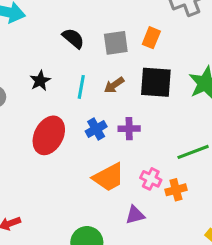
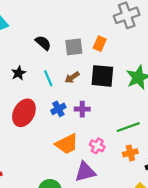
cyan line: (81, 87) -> (48, 78), turned -35
orange cross: (176, 190) -> (130, 153), moved
purple triangle: (135, 215) -> (85, 172), size x1.5

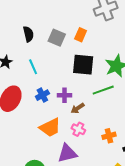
black semicircle: (43, 43) -> (28, 34), turned 35
gray square: (74, 47) -> (57, 38), turned 30
brown arrow: (72, 77) -> (78, 108), moved
green line: (128, 127) -> (103, 90), moved

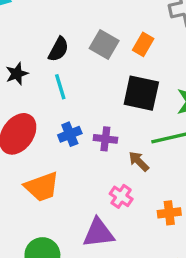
black semicircle: (28, 34) -> (58, 49), moved, turned 35
brown arrow: (78, 108) -> (139, 161), moved, turned 72
orange trapezoid: (50, 128) -> (42, 187), moved

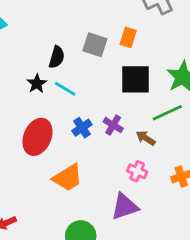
black star: (17, 74) -> (37, 84), moved
cyan line: (60, 87) -> (65, 89), turned -30
purple cross: (105, 139) -> (113, 125), turned 36

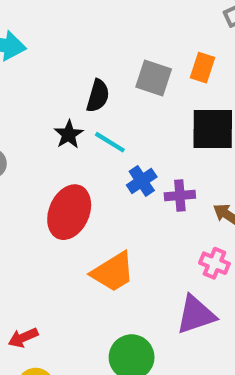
purple cross: (113, 125) -> (180, 195), turned -36
blue cross: (82, 128) -> (142, 181), moved

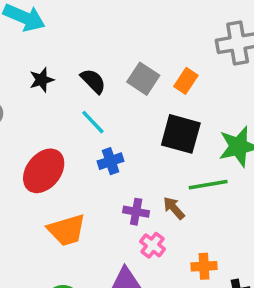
black semicircle: (98, 96) -> (93, 81), turned -76
black star: (69, 134) -> (42, 80), moved
purple cross: (180, 195) -> (136, 212), moved

